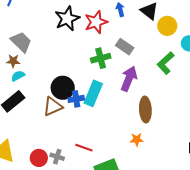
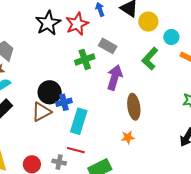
cyan rectangle: (93, 93) -> (79, 121), moved
gray cross: (57, 157) -> (59, 162), moved

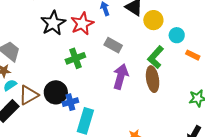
green cross: (85, 59) -> (75, 58), moved
brown ellipse: (134, 107) -> (153, 79), moved
brown triangle: (41, 112) -> (29, 95), moved

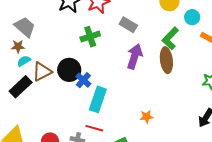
blue cross: (70, 102) -> (83, 80), turned -35

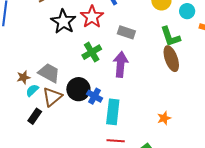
gray trapezoid: (25, 27) -> (49, 73), moved
green L-shape: (170, 38) -> (170, 37), turned -50
purple arrow: (135, 56) -> (121, 64), moved
black rectangle: (21, 87) -> (35, 116), size x0.7

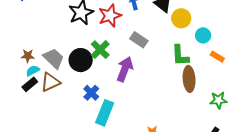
green cross: (92, 52) -> (100, 50), turned -30
brown ellipse: (171, 59) -> (189, 79), moved
black circle: (78, 89) -> (81, 60), moved
black rectangle: (35, 116) -> (30, 84), moved

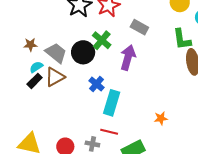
brown star: (28, 56) -> (30, 45), moved

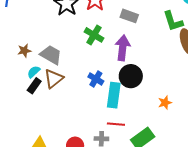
black circle: (83, 52) -> (131, 76), moved

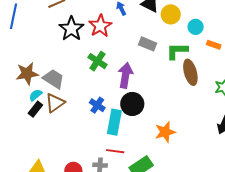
gray rectangle: (129, 16) -> (148, 44), moved
green L-shape: (173, 21) -> (177, 51), turned 105
brown star: (24, 51) -> (27, 74), size x1.6
orange star: (165, 103) -> (165, 132), size x1.5

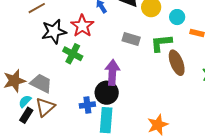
black star: (71, 29) -> (54, 32), turned 30
green cross: (98, 61) -> (73, 54), moved
black circle: (132, 104) -> (107, 93), moved
blue cross: (97, 105) -> (87, 105), turned -35

